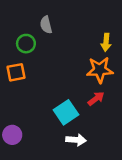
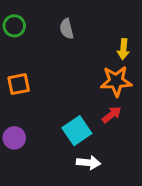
gray semicircle: (46, 25) -> (67, 29), moved
green circle: (26, 44) -> (14, 26), moved
purple circle: (12, 135) -> (14, 138), moved

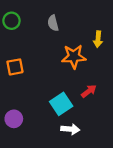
orange star: (116, 81) -> (74, 57), moved
purple circle: (14, 138) -> (14, 119), moved

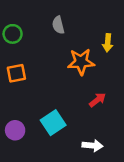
green circle: (11, 21) -> (13, 34), moved
cyan square: (61, 104) -> (53, 123), moved
white arrow: (70, 129) -> (92, 145), moved

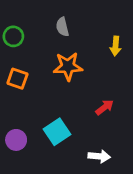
orange star: (81, 62) -> (68, 66), moved
orange square: (16, 73) -> (17, 79), turned 30

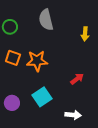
gray semicircle: (62, 27) -> (46, 20), size x1.5
orange star: (68, 66) -> (37, 61), moved

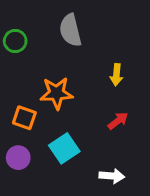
yellow arrow: (85, 34) -> (116, 75), moved
orange square: (13, 58) -> (24, 118), moved

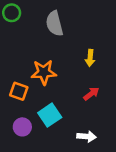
green circle: (15, 41) -> (12, 13), moved
purple circle: (18, 158) -> (22, 127), moved

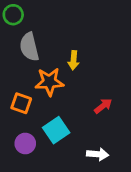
gray semicircle: (54, 23) -> (29, 47), moved
yellow arrow: (90, 58) -> (74, 60), moved

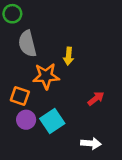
purple circle: (25, 143) -> (26, 120), moved

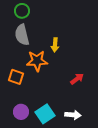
green circle: (12, 14) -> (22, 11), moved
purple circle: (26, 120) -> (21, 112), moved
cyan square: (52, 121) -> (45, 114), moved

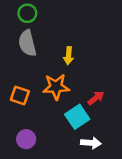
orange star: (37, 61) -> (56, 87), moved
cyan square: (45, 114) -> (77, 117), moved

